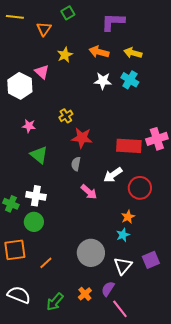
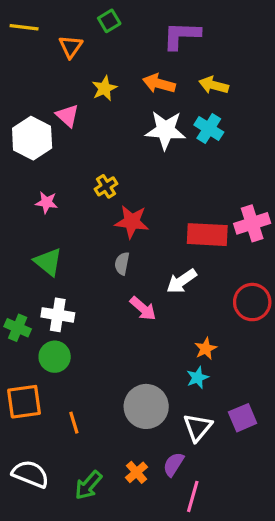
white star: (103, 81) -> (165, 130), size x1.4
green triangle: (39, 155) -> (48, 262), moved
red circle: (140, 188) -> (252, 302), moved
orange line: (46, 263) -> (74, 423), turned -64
pink line: (120, 309) -> (193, 496), turned 54

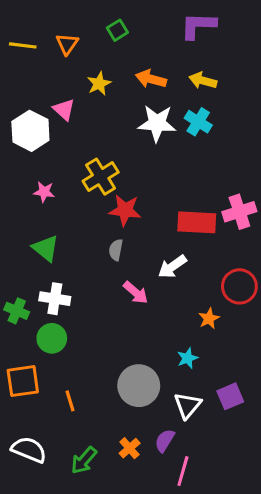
green square: (109, 21) -> (117, 30), moved
yellow line: (24, 27) -> (23, 45), moved
purple L-shape: (182, 35) -> (198, 26), moved
yellow cross: (106, 186) -> (101, 177), size x1.6
orange star: (206, 349) -> (209, 318), moved

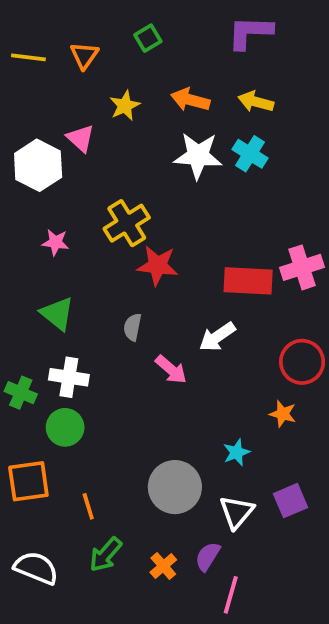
gray semicircle: (116, 250) -> (132, 327), moved
orange star: (209, 318) -> (283, 414), moved, turned -30
green arrow: (84, 460) -> (106, 554), moved

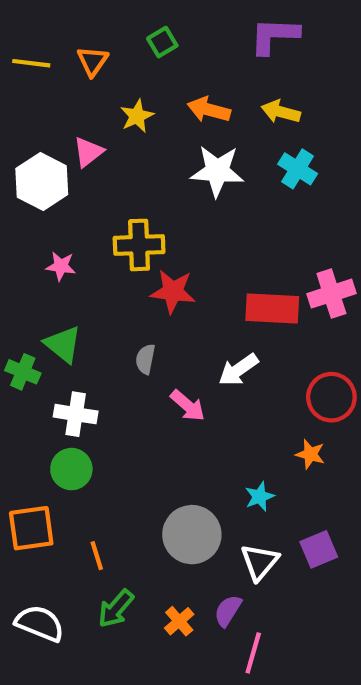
pink triangle: (80, 138) -> (88, 152), turned 40
cyan cross: (250, 154) -> (298, 169), moved
yellow cross: (127, 223) -> (139, 245), turned 30
green cross: (21, 393) -> (23, 372), moved

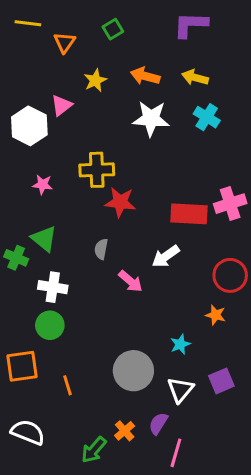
yellow line: (31, 63) -> (28, 23), moved
green arrow: (116, 609) -> (94, 450), moved

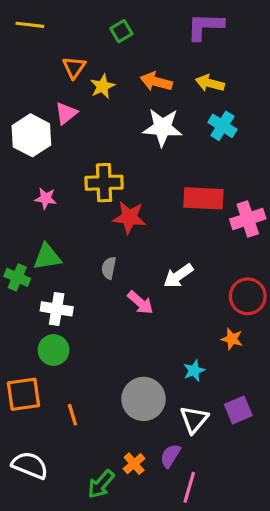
orange triangle: (65, 42) -> (74, 67), moved
red rectangle: (189, 214) -> (203, 198), moved
green triangle: (44, 239) -> (47, 257), turned -48

